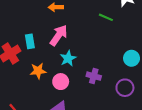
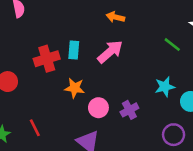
cyan star: (68, 58) -> (165, 87), moved
purple cross: (94, 76) -> (129, 110), moved, turned 32

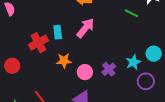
cyan star: (165, 87) -> (133, 62), moved

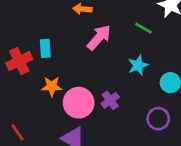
pink arrow: (85, 28) -> (99, 37), moved
cyan star: (133, 62) -> (138, 65), moved
pink circle: (85, 72) -> (79, 103), size x1.5

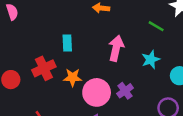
pink arrow: (99, 37) -> (116, 48), moved, turned -30
red cross: (19, 61) -> (44, 68), moved

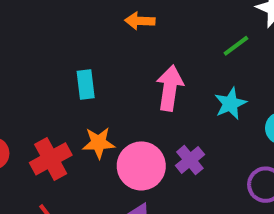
green line: (156, 26) -> (236, 46), turned -63
red cross: (44, 68) -> (51, 159), moved

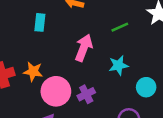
green line: (236, 46) -> (120, 27), moved
cyan rectangle: (86, 85) -> (40, 22), moved

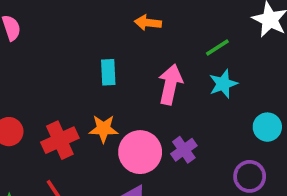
cyan rectangle: (40, 22) -> (108, 72), moved
cyan star: (118, 65) -> (223, 84), moved

